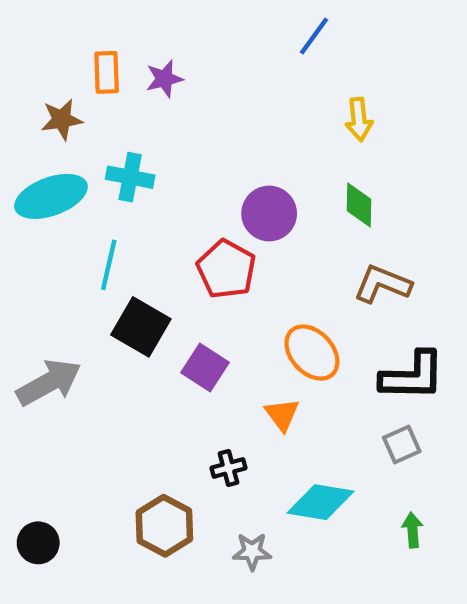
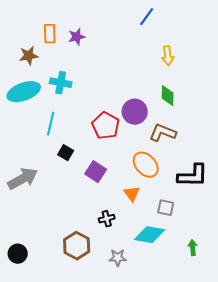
purple circle: (269, 214) -> (135, 112), moved
brown L-shape: (382, 284) -> (163, 133), moved
black square: (141, 327) -> (66, 153), size x0.6
gray square: (402, 444) -> (166, 208), moved, turned 36

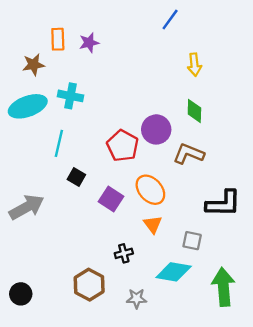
orange ellipse: (146, 165) -> (150, 190), moved
green arrow: (193, 248) -> (223, 287), size x2.0

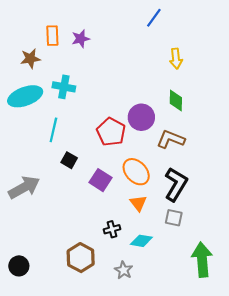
black L-shape: (223, 204) -> (176, 184), moved, turned -60
cyan diamond: (174, 272) -> (141, 241), moved, size x0.7
gray star: (137, 299) -> (124, 270), turned 30

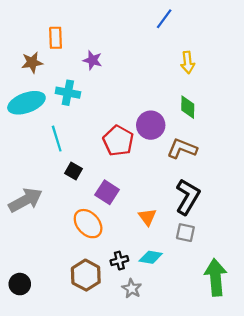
purple star: (81, 39) -> (93, 60), moved, turned 30
cyan line: (53, 130) -> (57, 139), turned -30
orange ellipse: (136, 172) -> (88, 224), moved
black cross: (112, 229) -> (119, 261), moved

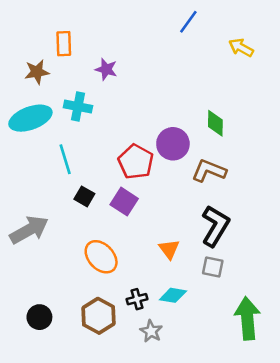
yellow arrow: (188, 62) -> (241, 47), moved, turned 125
purple square: (107, 192) -> (124, 202), moved
black circle: (20, 284) -> (39, 317), moved

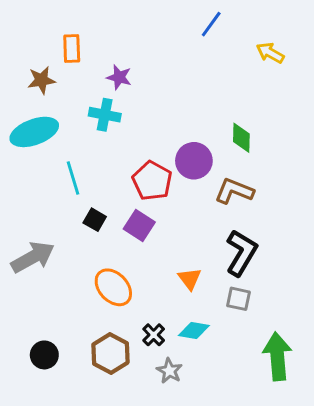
cyan cross: (78, 107) -> (105, 115), moved
black cross: (137, 299) -> (154, 335), turned -30

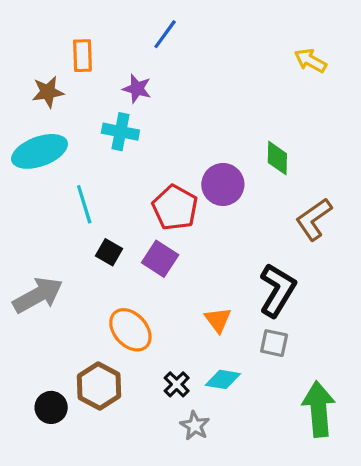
blue line: (211, 24) -> (165, 34), moved
brown L-shape: (234, 191) -> (314, 219), moved, turned -57
brown hexagon: (110, 354) -> (99, 386), moved

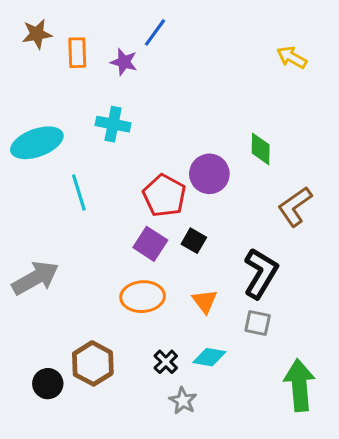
purple star: (137, 89) -> (124, 62), moved
brown star: (48, 92) -> (37, 34), moved
black square: (109, 252) -> (194, 241), moved
orange ellipse: (130, 330) -> (143, 297), moved, turned -51

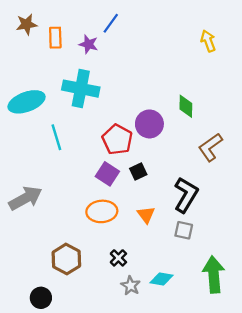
yellow arrow: (292, 57) -> (208, 41), turned 40
cyan cross: (113, 124) -> (81, 89), size x1.5
black square: (194, 241) -> (138, 172), turned 35
cyan diamond: (209, 357) -> (162, 279), moved
black circle: (48, 384) -> (41, 298), moved

